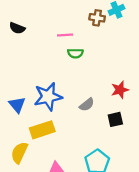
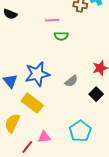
black square: (115, 119) -> (96, 94), turned -32
yellow rectangle: (42, 130) -> (32, 103), turned 55

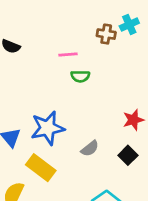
gray semicircle: (71, 81) -> (90, 148), moved

